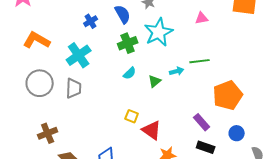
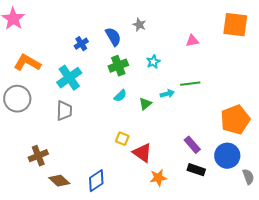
cyan star: (159, 32) -> (153, 62), moved, size x0.5
gray circle: (40, 83) -> (17, 99), moved
orange pentagon: (228, 95) -> (235, 120), moved
blue circle: (237, 133) -> (227, 156), size x1.6

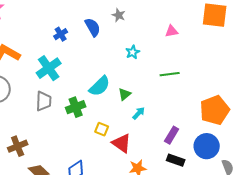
green cross: (118, 66) -> (76, 107), moved
cyan arrow: (167, 94) -> (139, 113), moved, turned -32
cyan semicircle: (120, 96) -> (100, 86), size x1.6
purple rectangle: (192, 145) -> (172, 135), turned 72

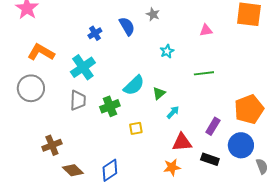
yellow square: (102, 129) -> (136, 128), turned -32
purple rectangle: (172, 135) -> (213, 126), moved
red triangle: (122, 143) -> (182, 142), moved, turned -40

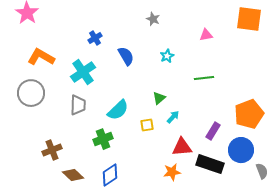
blue semicircle: (127, 26) -> (126, 56), moved
cyan semicircle: (134, 85) -> (118, 110), moved
green cross: (110, 106) -> (103, 139), moved
yellow square: (136, 128) -> (147, 125), moved
black rectangle: (210, 159) -> (210, 164), size x1.5

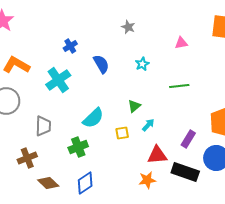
gray trapezoid: (78, 105) -> (43, 126), moved

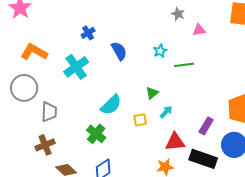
gray star: (128, 27) -> (178, 14), moved
green line: (179, 86) -> (184, 65), moved
gray trapezoid: (43, 126) -> (49, 112), moved
green cross: (78, 147) -> (96, 134), turned -30

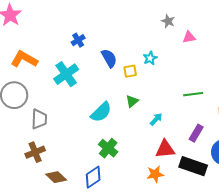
green line: (184, 65) -> (193, 94), moved
green triangle: (152, 93) -> (132, 101), moved
yellow square: (140, 120) -> (130, 71), moved
green cross: (96, 134) -> (108, 148), moved

